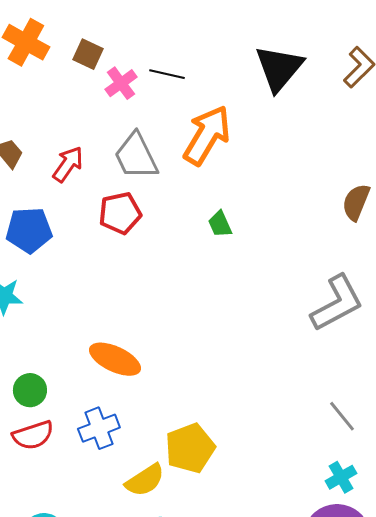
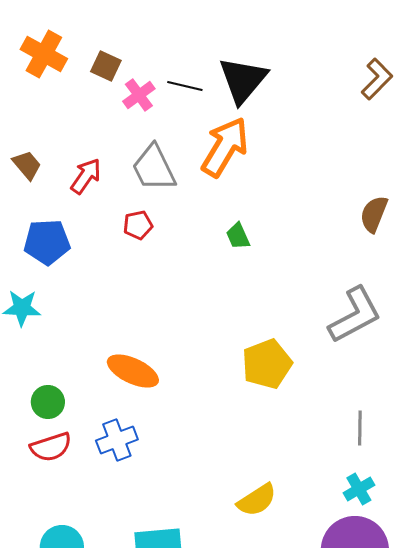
black triangle: (279, 68) -> (243, 80), moved
red pentagon: (120, 213) -> (138, 225), size x0.7
gray line: (342, 416) -> (360, 428), turned 40
yellow pentagon: (190, 448) -> (267, 364), moved
yellow semicircle: (145, 480) -> (257, 500), moved

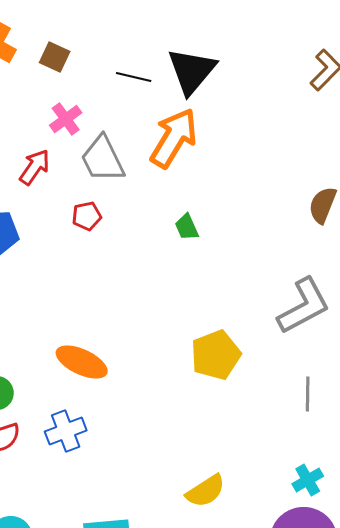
pink cross: (139, 95) -> (66, 119), moved
gray line: (360, 428) -> (308, 394), moved

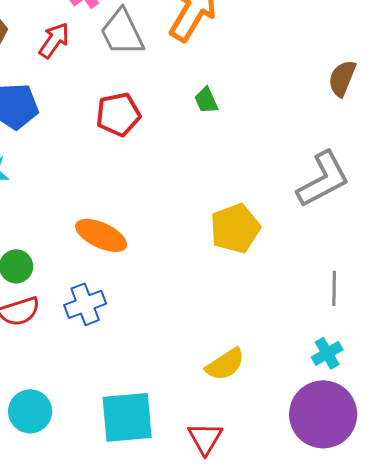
red pentagon: (87, 216) -> (118, 114), moved, size x1.5
gray line: (308, 394) -> (334, 288), moved

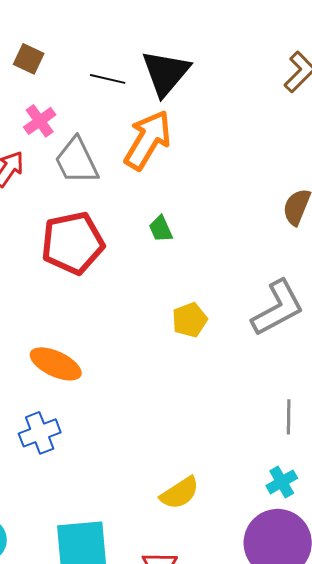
red pentagon: (118, 114) -> (73, 243), size x1.4
yellow pentagon: (235, 228) -> (190, 320), moved, size x0.7

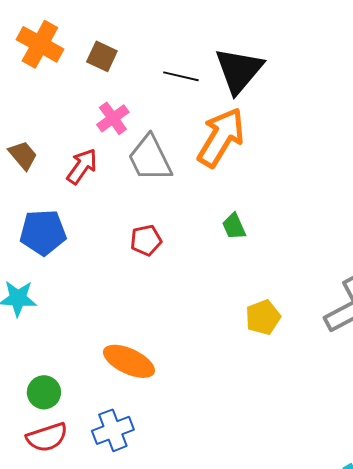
red pentagon: (73, 243) -> (146, 240), size x0.5

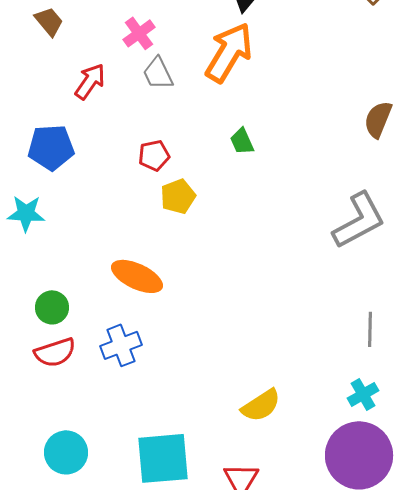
pink cross: (113, 118) -> (139, 33), moved
brown trapezoid: (23, 155) -> (49, 21), moved
gray trapezoid: (150, 158) -> (158, 73), size x0.7
yellow pentagon: (263, 317) -> (178, 196), moved

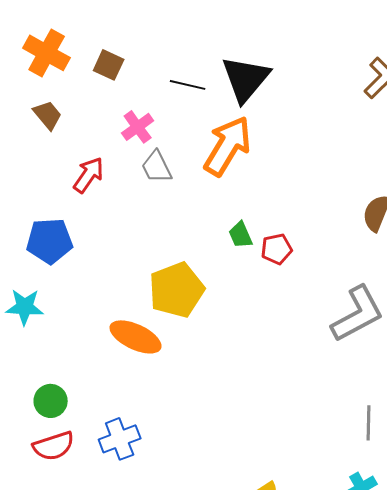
red pentagon: (154, 155) -> (277, 249), moved
yellow pentagon: (178, 196) -> (177, 290), size x1.6
orange ellipse: (137, 276) -> (136, 337), moved

